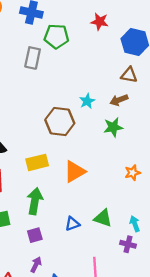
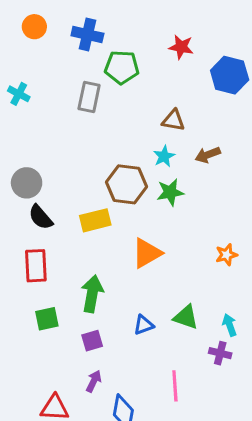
brown triangle: (129, 75) -> (173, 120), moved
green star: (113, 127) -> (170, 192), moved
yellow rectangle: (37, 162) -> (95, 220), moved

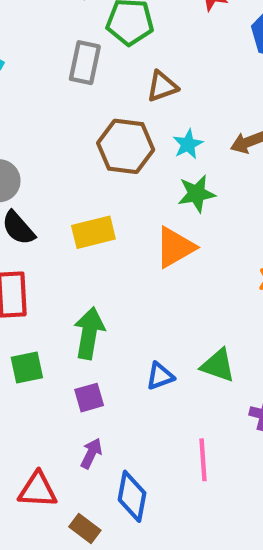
brown triangle: (173, 120) -> (162, 86), moved, turned -30
brown hexagon: (126, 184) -> (126, 146), moved
orange triangle: (147, 253) -> (175, 247), moved

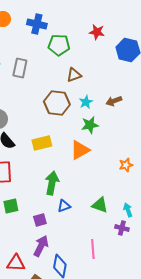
gray rectangle: (85, 63) -> (20, 68), moved
green arrow: (89, 333) -> (52, 183), moved
blue triangle: (160, 376) -> (64, 206), moved
purple arrow: (91, 453) -> (41, 246), size x1.5

